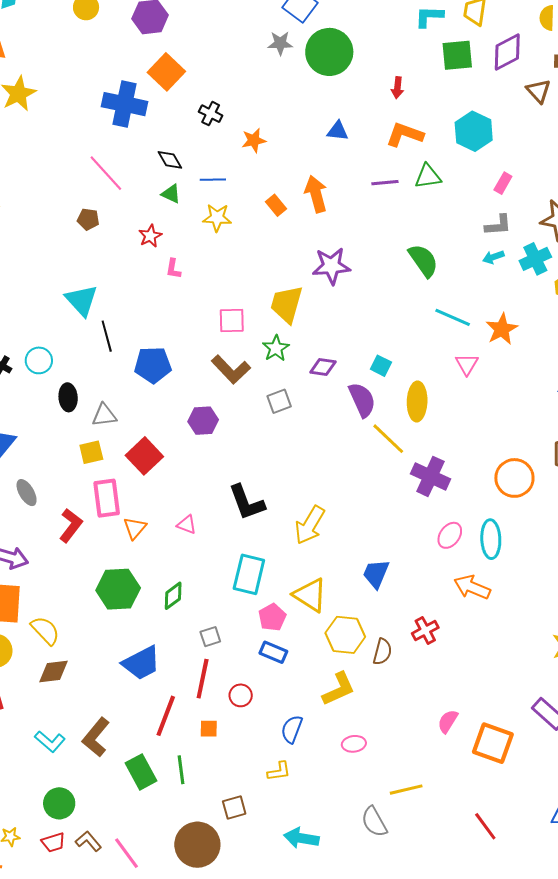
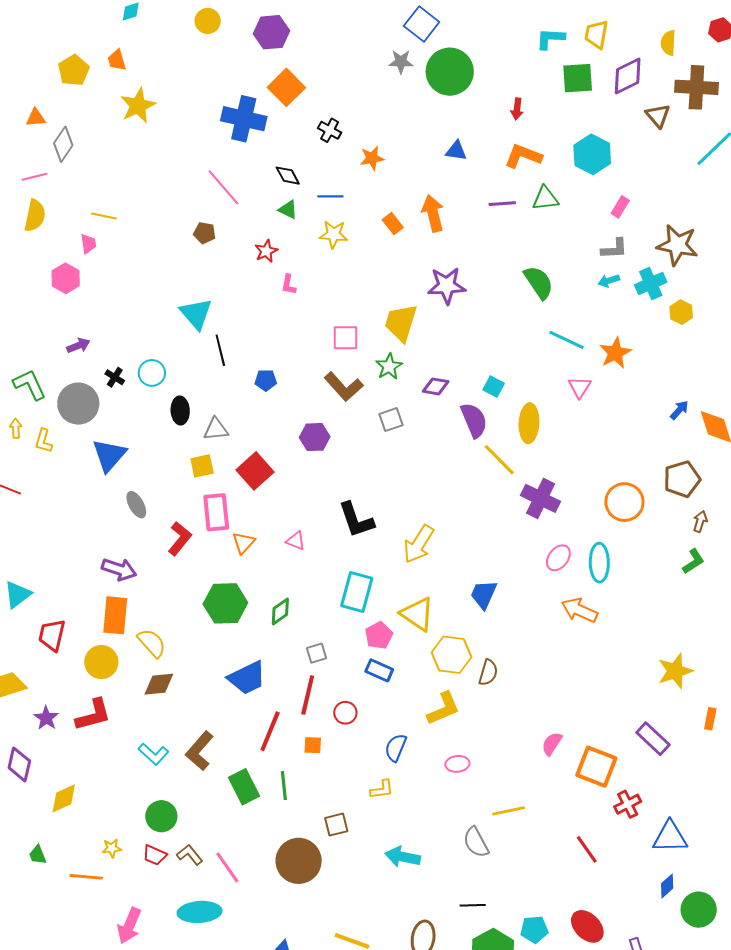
blue pentagon: (153, 365) -> (266, 380), size x0.6
red cross: (425, 630) -> (628, 804), moved
red trapezoid: (53, 842) -> (155, 855), turned 40

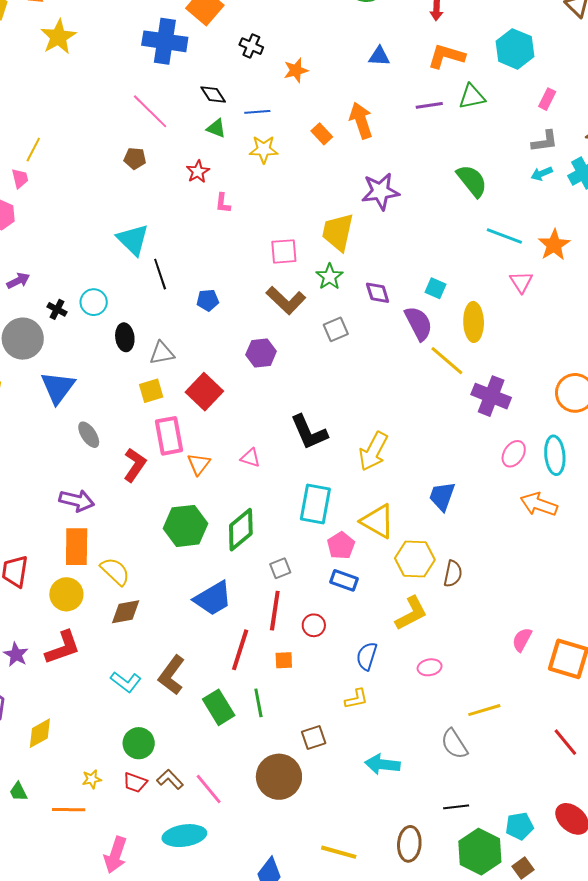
yellow line: (104, 216) -> (33, 150), turned -70
purple diamond: (436, 386) -> (378, 293), turned 68
green diamond: (280, 611) -> (241, 530), size x1.5

